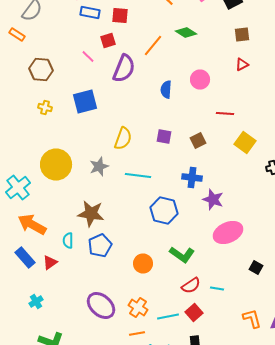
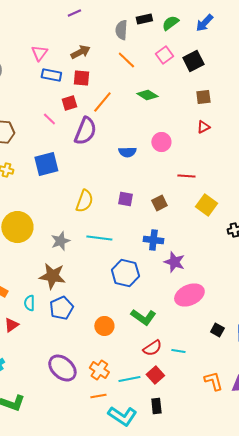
orange line: (153, 46) -> (102, 102), moved
blue semicircle: (166, 90) -> (127, 152), turned -96
gray star: (99, 166) -> (60, 241), moved

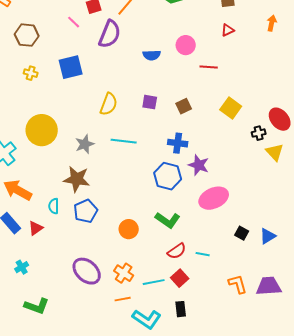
red line: (186, 176) -> (209, 67), moved
blue hexagon: (125, 273) -> (168, 176), moved

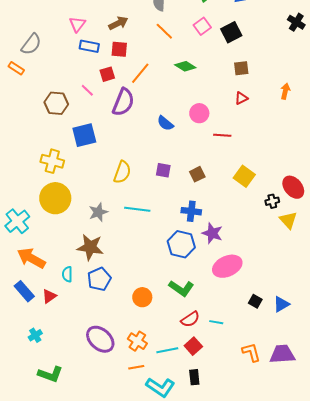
brown hexagon: (27, 35) -> (56, 103), moved
blue semicircle: (152, 55) -> (165, 123), turned 42
yellow cross: (31, 73) -> (52, 161), moved, size x1.6

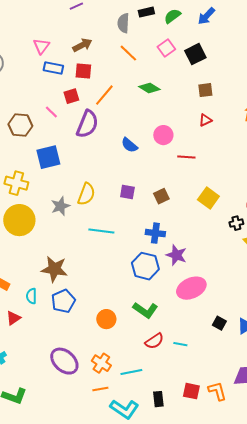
gray star: (98, 212) -> (60, 206), moved
red square: (193, 346) -> (191, 391), moved, turned -36
orange L-shape: (251, 352) -> (217, 391), moved

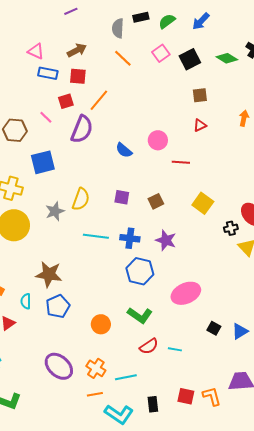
pink triangle: (41, 46) -> (36, 51), turned -42
green diamond: (149, 88) -> (227, 58), moved
blue cross: (155, 233) -> (130, 238), moved
purple star: (176, 255) -> (166, 240), moved

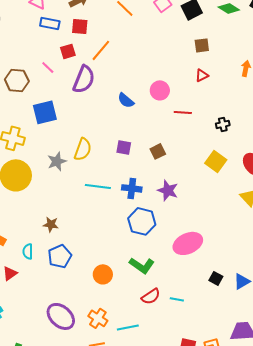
yellow square: (203, 203) -> (216, 161), moved
black cross: (231, 228) -> (223, 124), moved
brown star: (49, 274) -> (51, 224), size x0.6

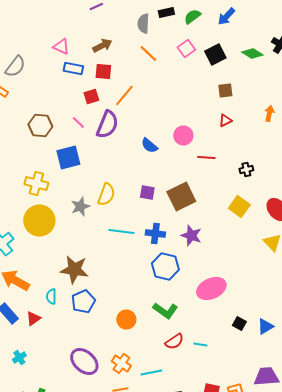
pink line: (48, 67) -> (78, 122), moved
brown square: (158, 151) -> (181, 196), size x1.8
brown star: (51, 224) -> (74, 270), size x1.8

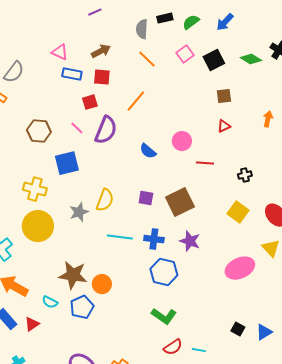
orange line: (124, 96) -> (136, 101), moved
pink ellipse: (211, 288) -> (240, 268), moved
cyan semicircle: (51, 296) -> (50, 302), turned -63
orange circle: (126, 320) -> (102, 284), moved

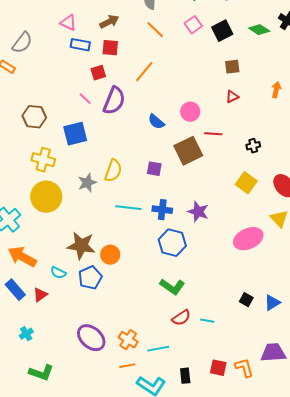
brown hexagon: (39, 131) -> (34, 117), moved
brown square: (180, 202) -> (188, 151), moved

